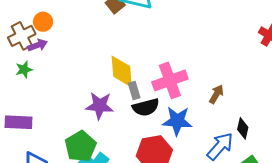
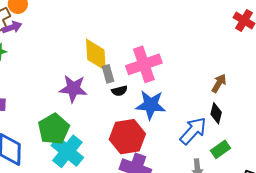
brown arrow: (216, 94) -> (219, 83), moved
black semicircle: (146, 107) -> (119, 91), size x0.6

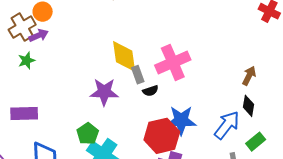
blue star: (151, 105) -> (181, 120), moved
green pentagon: (54, 129) -> (88, 134), size x0.7

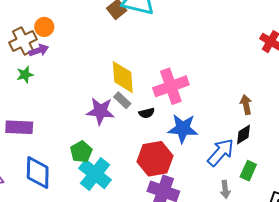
gray rectangle: (138, 75) -> (122, 100), moved, turned -30
brown arrow: (249, 76) -> (246, 105), turned -42
black diamond: (249, 106) -> (244, 135), turned 45
blue star: (181, 120) -> (183, 128), moved
green rectangle: (256, 142) -> (248, 171), turned -30

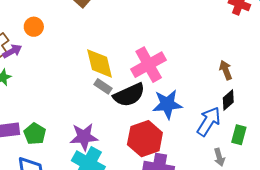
orange circle: (44, 27) -> (34, 27), moved
purple star: (100, 111) -> (84, 137), moved
black semicircle: (147, 113) -> (129, 95), size x2.0
green pentagon: (81, 152) -> (35, 134), moved

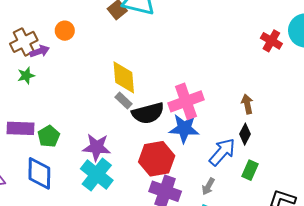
pink cross: (149, 65) -> (186, 101), moved
black diamond: (228, 100) -> (245, 134), turned -30
gray arrow: (219, 157) -> (208, 186), moved, turned 36

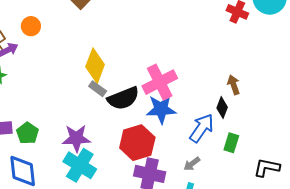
yellow diamond: (124, 77) -> (95, 66), turned 32
brown arrow: (247, 104) -> (234, 85), moved
gray arrow: (208, 186) -> (192, 164), turned 30

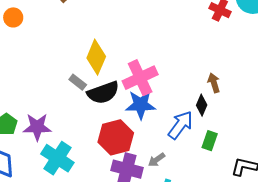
yellow diamond: (95, 66) -> (96, 57), moved
purple star: (76, 138) -> (37, 127), moved
gray arrow: (192, 164) -> (157, 160), moved

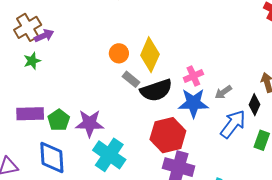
orange circle: (13, 17) -> (119, 53), moved
pink cross: (140, 78) -> (193, 76), size x0.6
gray arrow: (157, 160) -> (223, 92), moved

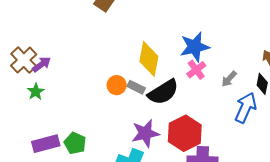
orange circle: (119, 53) -> (117, 85), moved
blue star: (193, 103) -> (195, 47), moved
purple star: (90, 123) -> (145, 133), moved

